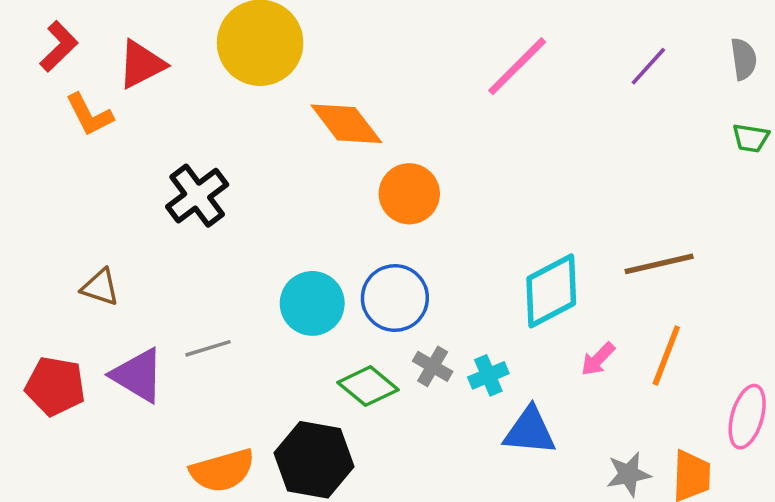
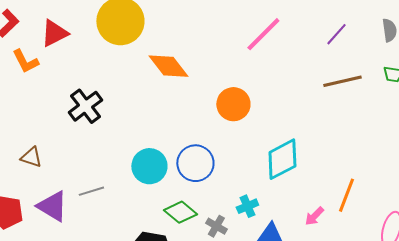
orange circle: (409, 194) -> (233, 104), moved
brown line: (659, 264) -> (342, 81), moved
pink arrow: (598, 359) -> (314, 216), moved
gray cross: (433, 366) -> (216, 226), moved

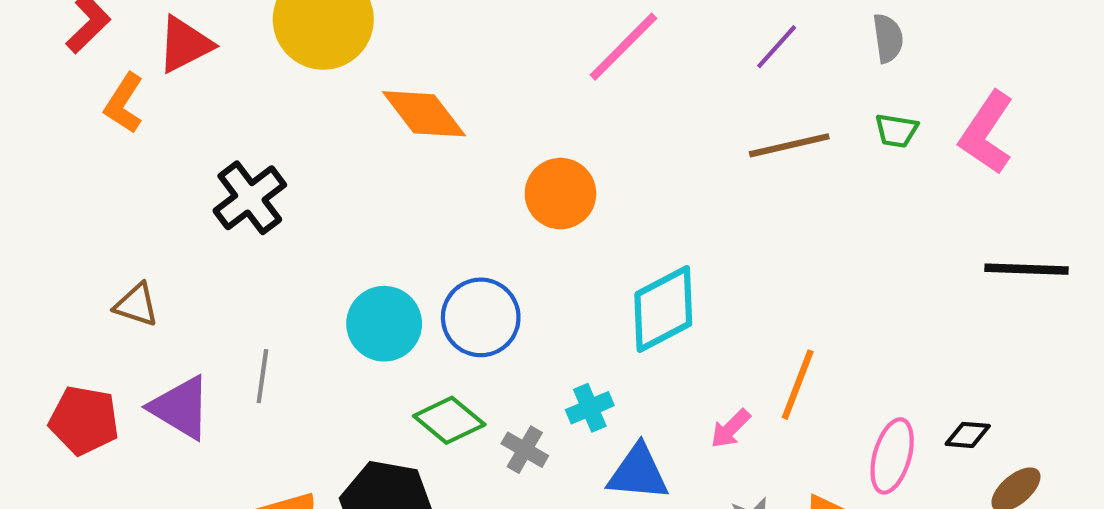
orange L-shape: (25, 61) -> (124, 103), turned 60
gray line: (91, 191) -> (262, 376), turned -65

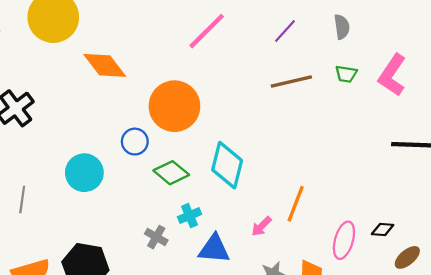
orange circle: (560, 194) -> (174, 106), size x1.4
cyan diamond: (663, 309) -> (227, 165), turned -48
blue circle: (481, 317) -> (135, 142), moved, size x0.7
green diamond: (449, 420) -> (171, 173), moved

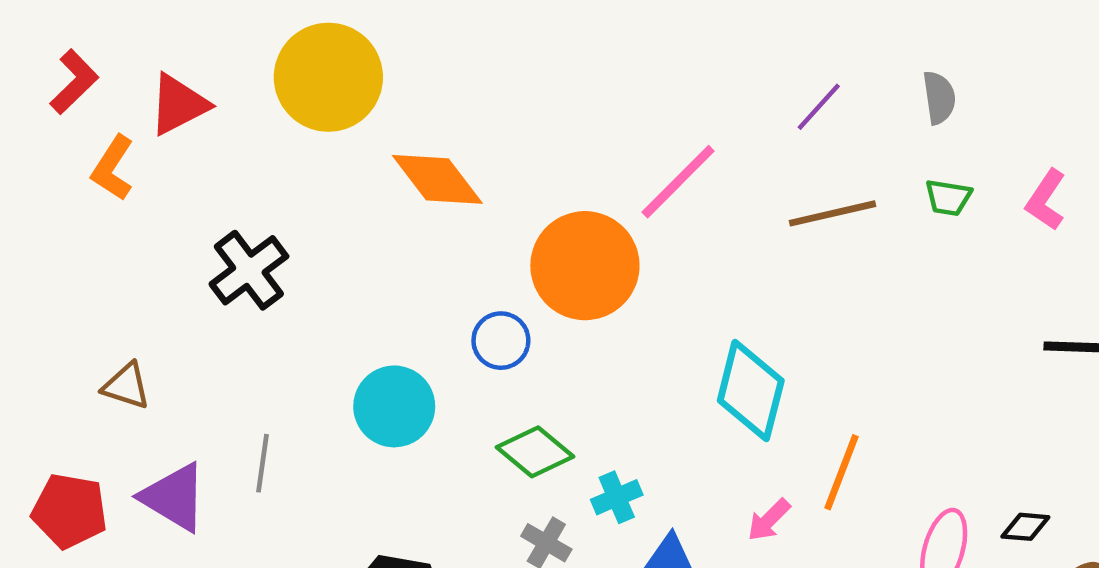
pink line: (207, 31) -> (678, 182), moved
pink L-shape: (392, 75) -> (1046, 200), size x0.7
cyan diamond: (227, 165) -> (751, 391), moved
green diamond: (171, 173) -> (535, 452), moved

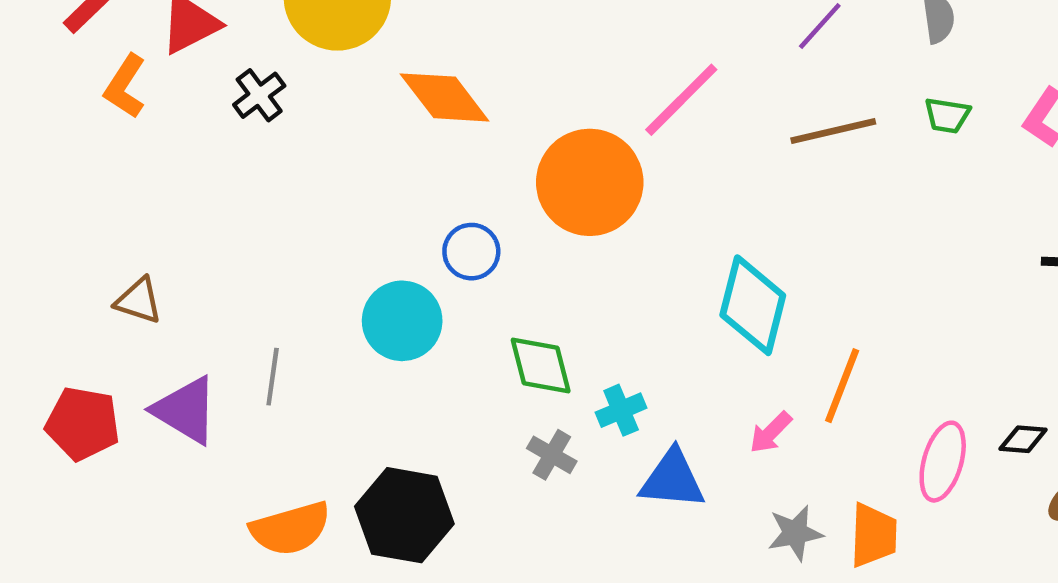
black cross: (249, 270) -> (259, 95), moved, size x0.7
blue circle: (501, 341) -> (471, 252), moved
green diamond: (535, 452) -> (541, 365), turned 36

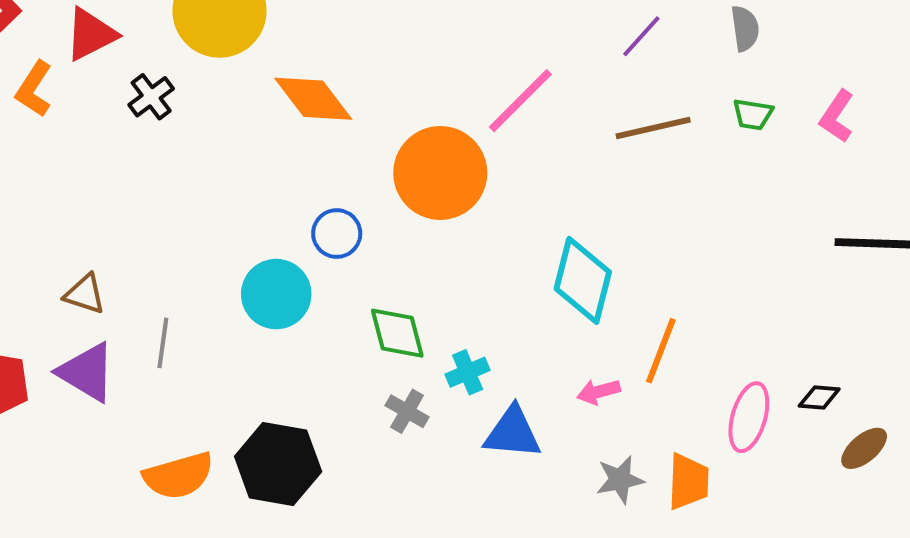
brown triangle: (139, 301) -> (85, 294), moved
pink arrow: (771, 433) -> (598, 392), turned 30

